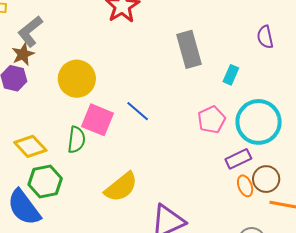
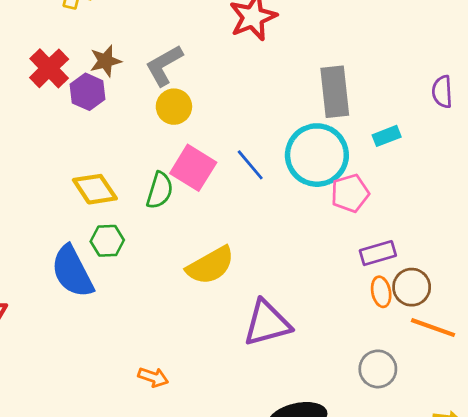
gray L-shape: (30, 31) -> (164, 65), moved
cyan rectangle: (231, 75) -> (387, 136), turned 36
yellow circle: (77, 79) -> (174, 107), size x0.7
cyan circle: (259, 122) -> (317, 155), moved
green hexagon: (45, 181) -> (107, 241), size x0.7

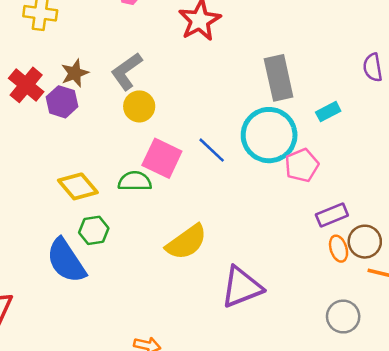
green semicircle: (160, 190) -> (135, 181), turned -100

